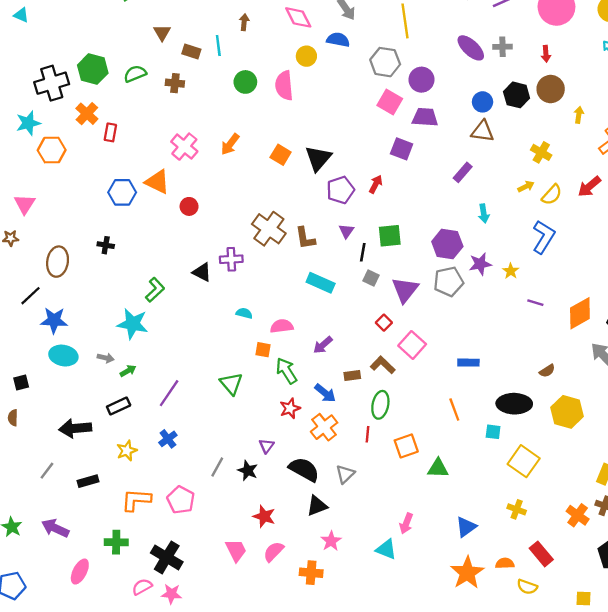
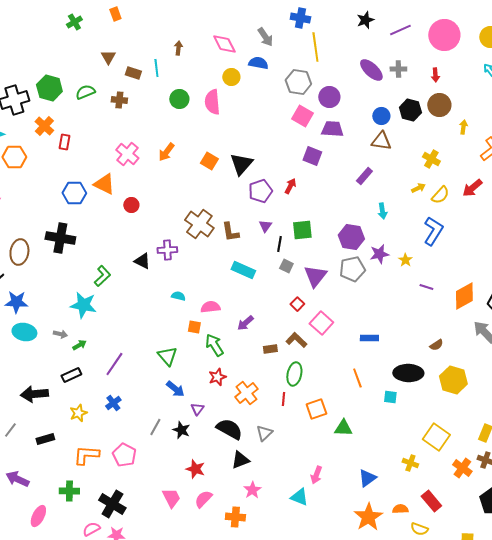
black cross: (106, 245) -> (60, 238), size x2.0
blue arrow: (325, 393) -> (175, 389), moved
yellow square: (524, 461) -> (436, 437), moved

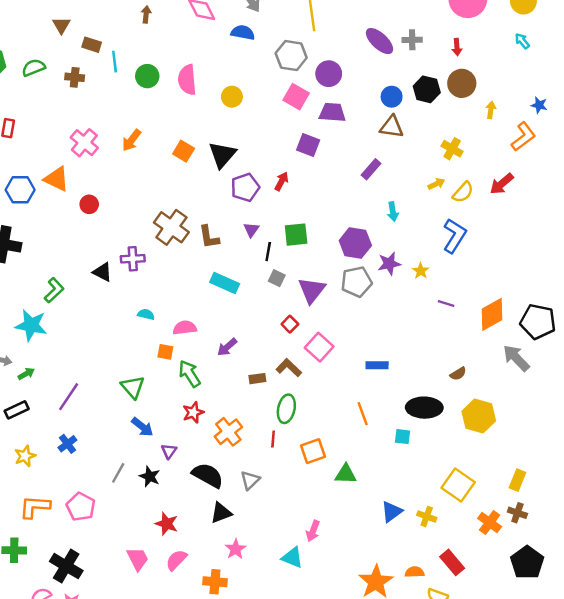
cyan line: (156, 68) -> (115, 62), moved
yellow circle: (231, 77) -> (232, 97), moved
blue triangle: (367, 478) -> (392, 512), moved

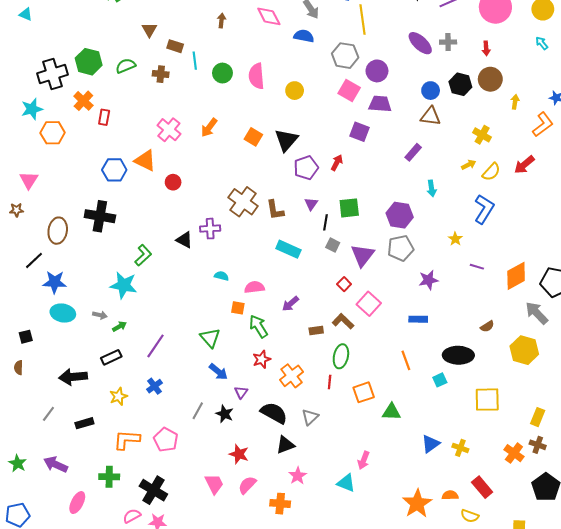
purple star: (389, 264) -> (428, 280), moved
yellow hexagon: (479, 416) -> (524, 350), moved
cyan square: (402, 437) -> (440, 380), turned -32
yellow square: (458, 485) -> (487, 400), moved, turned -36

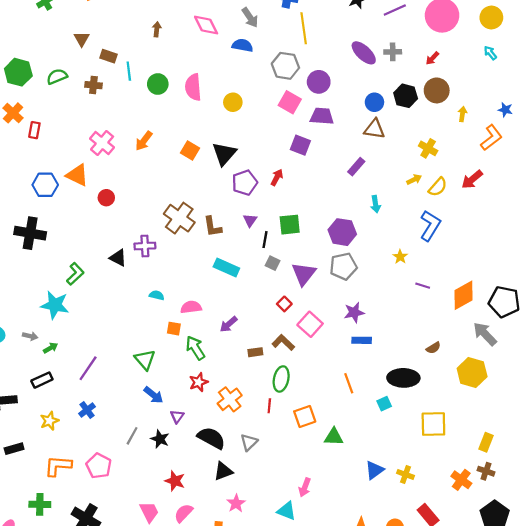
red arrow: (486, 48) -> (432, 58), turned 48
purple star: (428, 280) -> (354, 312), moved

